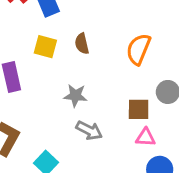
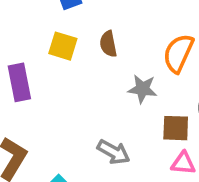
gray star: (75, 96) -> (143, 89), moved

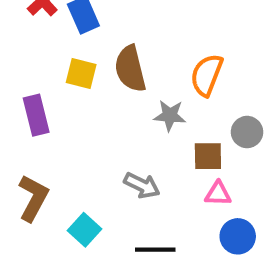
brown semicircle: (108, 44) -> (130, 69), size x1.6

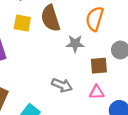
pink triangle: (218, 194) -> (97, 92), moved

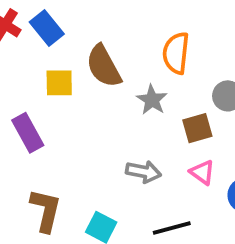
gray star: (75, 44) -> (152, 100), turned -30
pink triangle: (97, 92) -> (202, 172), turned 49

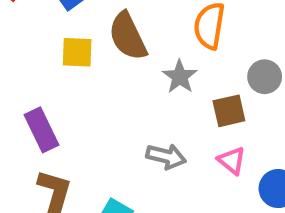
purple rectangle: (28, 133) -> (42, 130), moved

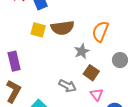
brown semicircle: (128, 36) -> (62, 28), turned -85
brown square: (229, 111) -> (91, 73), moved, turned 35

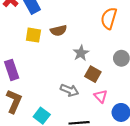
brown semicircle: (62, 28) -> (59, 31), size x0.7
orange semicircle: (100, 31) -> (109, 18), moved

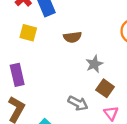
yellow square: (33, 35) -> (28, 33), moved

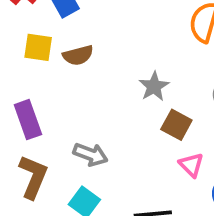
brown semicircle: (72, 37) -> (78, 55), moved
gray arrow: (78, 103) -> (90, 154), moved

